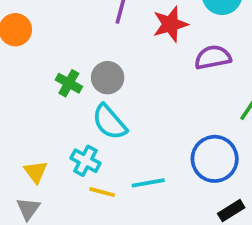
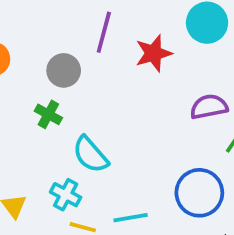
purple semicircle: (213, 57) -> (209, 107), moved
gray circle: (108, 78) -> (64, 70), moved

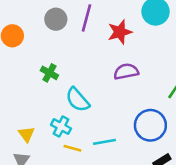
gray circle: (64, 70) -> (56, 19), moved
purple semicircle: (209, 107) -> (126, 72), moved

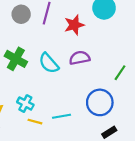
green cross: (49, 73) -> (16, 59), size x1.5
cyan semicircle: (78, 100) -> (49, 63), moved

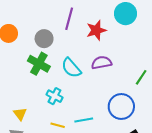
gray circle: (21, 14) -> (44, 39), moved
cyan cross: (25, 104) -> (55, 96), moved

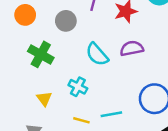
green cross: (39, 64) -> (41, 54), moved
yellow triangle: (20, 114) -> (44, 99), moved

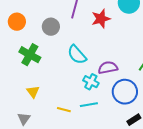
purple semicircle: (132, 48) -> (108, 68), moved
cyan cross: (78, 87) -> (91, 82), moved

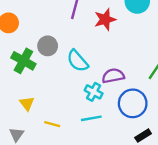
gray circle: (51, 27) -> (48, 46), moved
yellow line: (64, 110) -> (52, 124), moved

